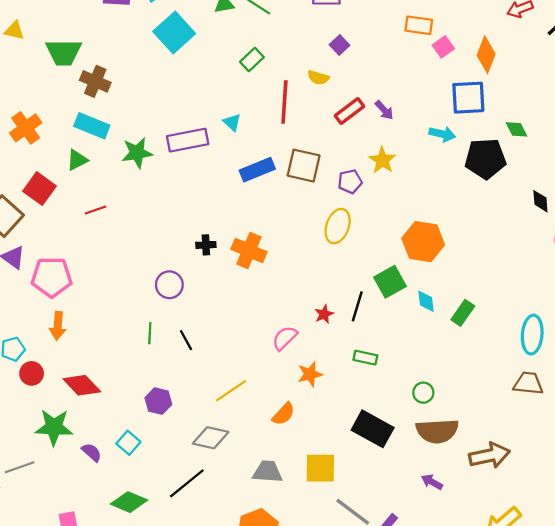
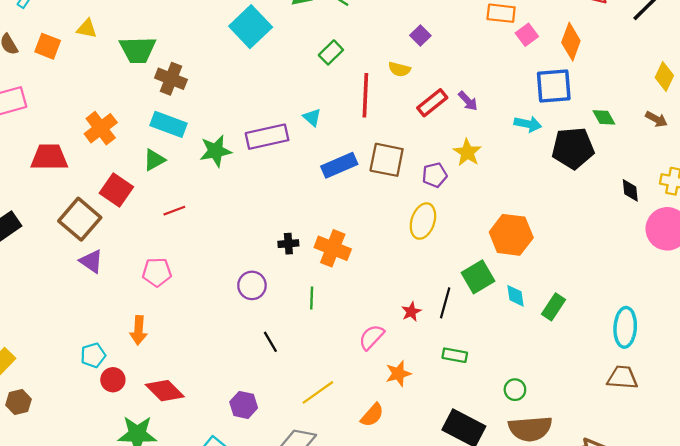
pink pentagon: (52, 277) -> (157, 272), moved, size x0.7
green line: (150, 333) -> (312, 298), moved

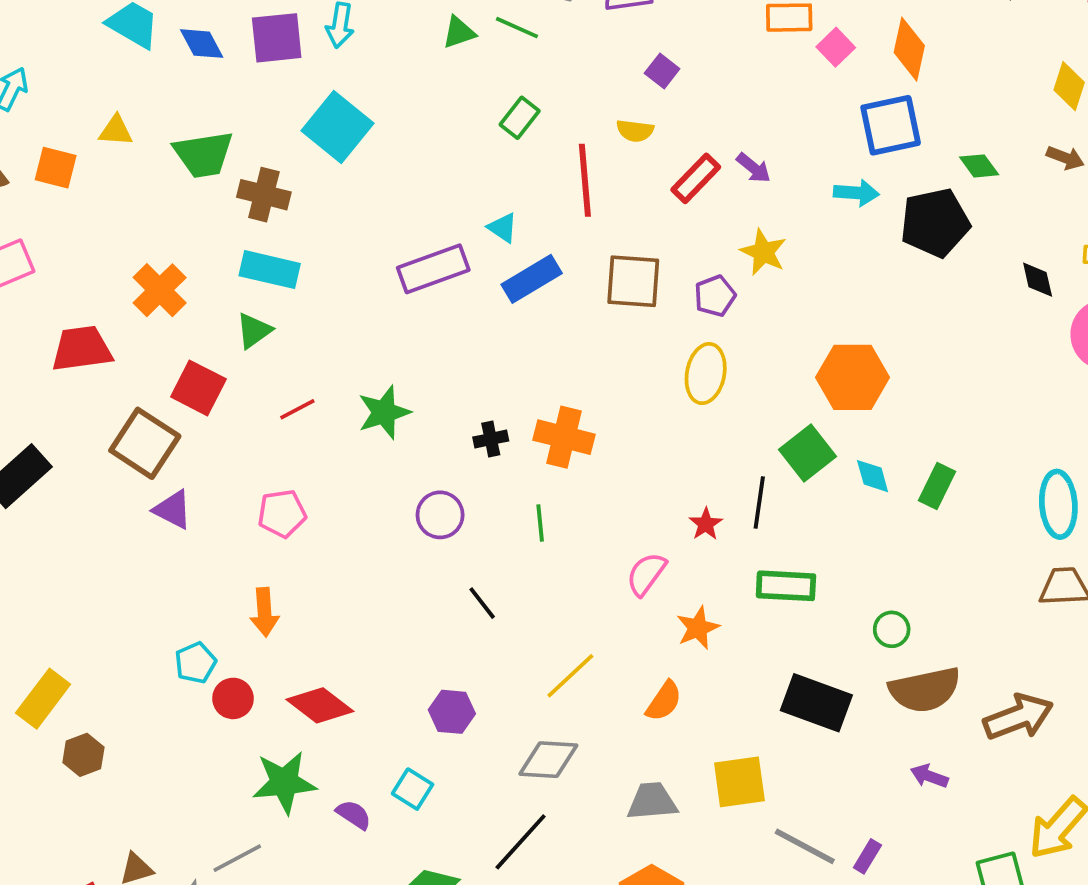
cyan square: (251, 27) -> (338, 127), moved
green star: (216, 151) -> (384, 412), moved
blue rectangle: (339, 165) -> (532, 279), moved
green rectangle: (455, 355) -> (786, 586), size x1.4

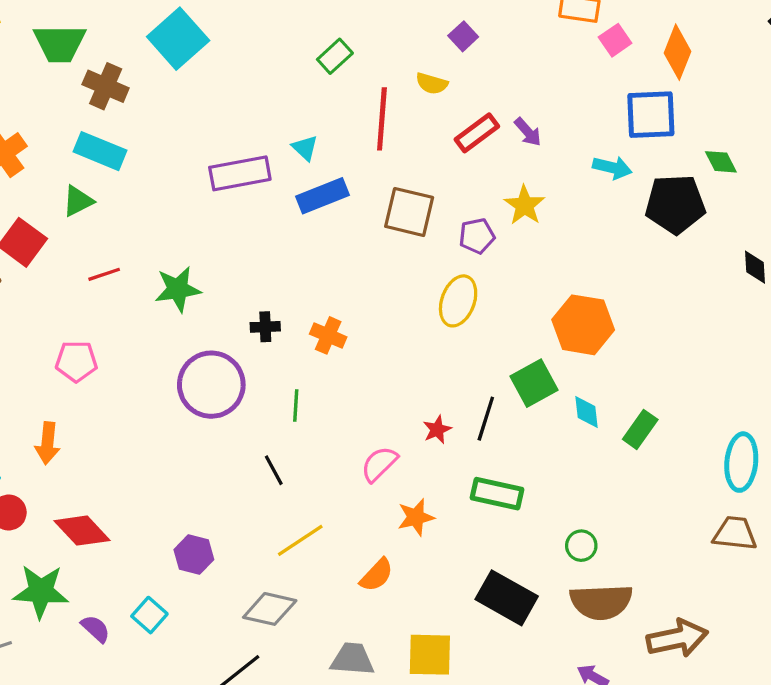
orange cross: (564, 437) -> (328, 335), size x0.7
purple circle: (440, 515) -> (211, 385), size x1.6
black line: (482, 603) -> (274, 470), moved

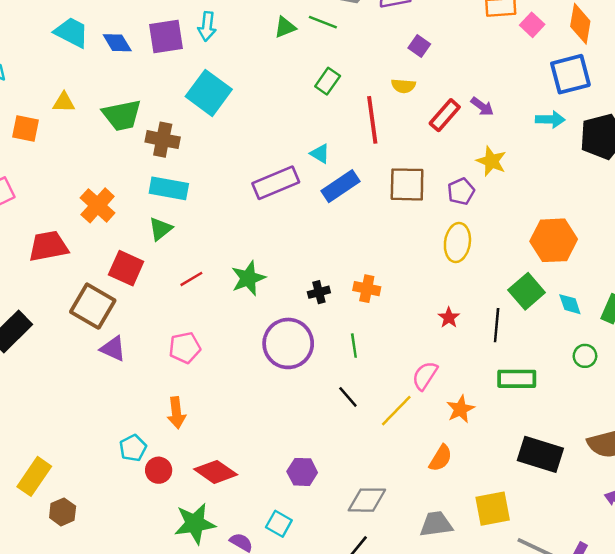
red star: (437, 430) -> (449, 318), moved
yellow line: (300, 540) -> (396, 411), moved
green circle: (581, 546) -> (585, 356), moved

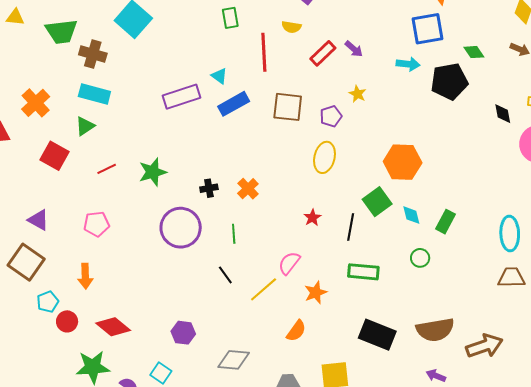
green rectangle: (328, 81) -> (230, 18), turned -50
yellow star: (491, 161) -> (357, 94), size x0.7
orange cross: (367, 289) -> (248, 189), turned 30
brown square: (93, 306) -> (26, 262), moved

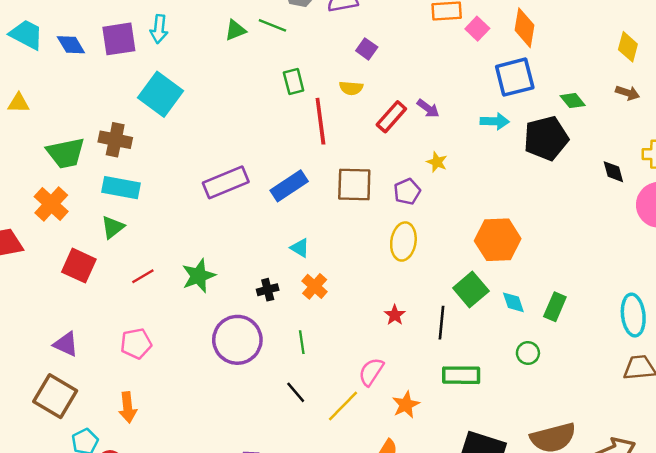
green rectangle: (230, 18) -> (294, 81), moved
green trapezoid: (61, 32) -> (66, 153), moved
cyan triangle: (219, 76) -> (300, 248), moved

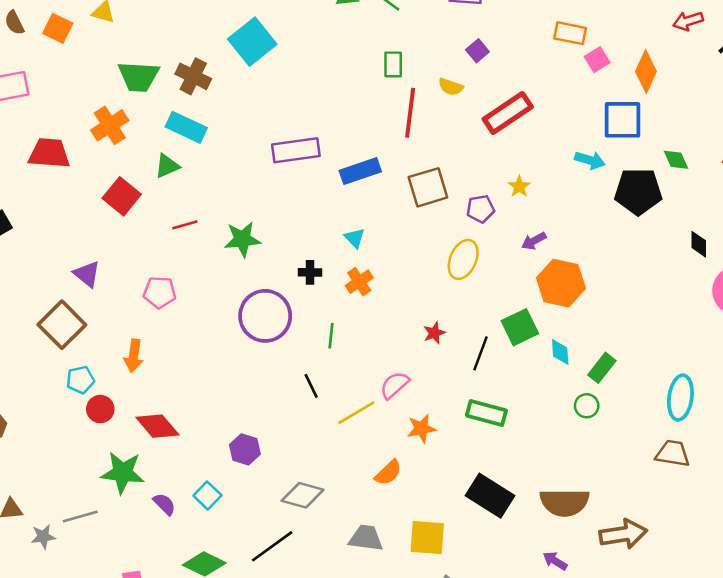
purple arrow: (428, 108) -> (534, 241), moved, turned 100
red rectangle: (391, 117) -> (508, 113), moved, size x1.4
brown square: (354, 185) -> (428, 187), turned -33
green circle: (528, 353) -> (587, 406), moved

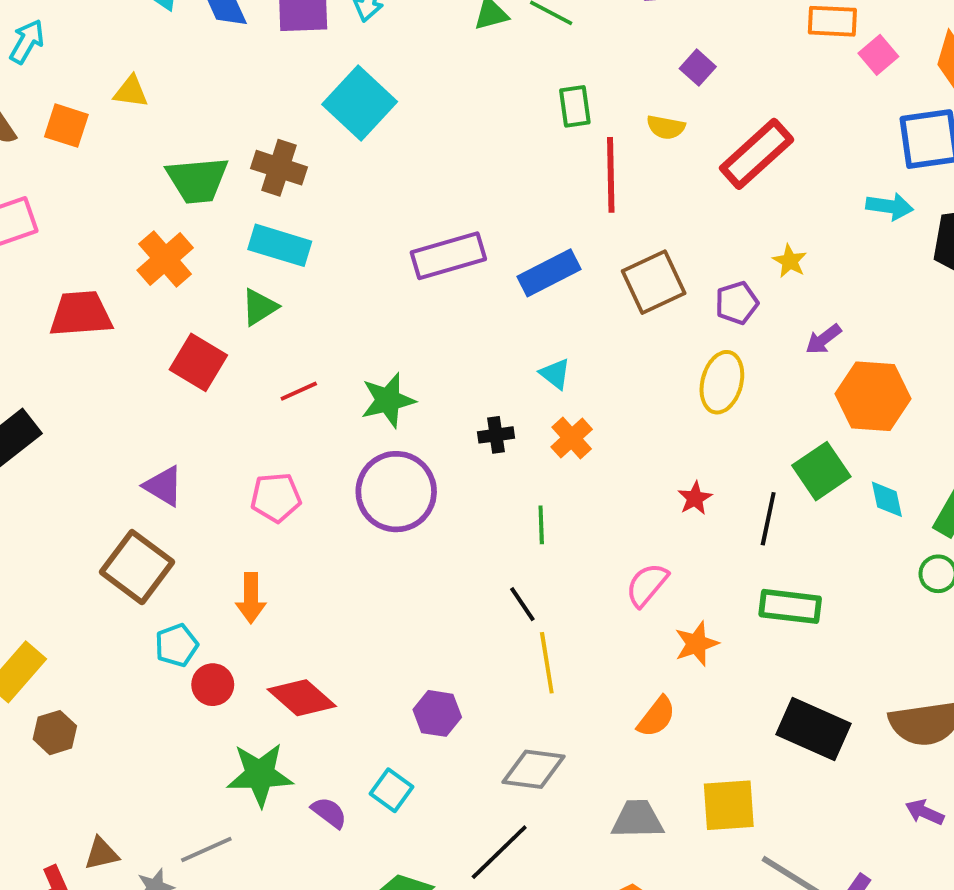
purple circle: (265, 316) -> (396, 492), moved
yellow line: (356, 413) -> (547, 663), moved, turned -60

